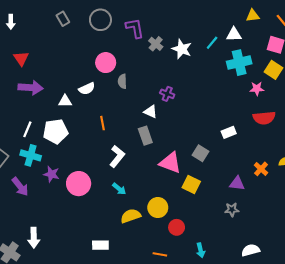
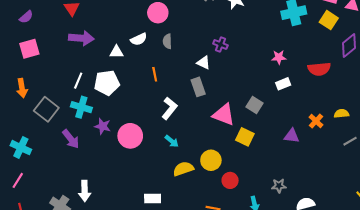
gray semicircle: (122, 81) -> (167, 41), moved
pink star: (257, 89) -> (279, 57), moved
gray star: (232, 210) -> (279, 186), moved

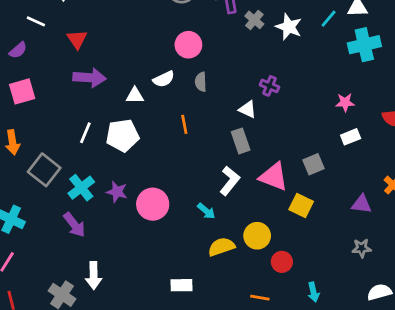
gray square: (254, 105) -> (313, 164), turned 35
cyan cross: (81, 107) -> (81, 188), moved, turned 36
white L-shape: (169, 108) -> (230, 181), moved
purple arrow: (71, 139) -> (74, 225), moved
gray star: (279, 186) -> (362, 248), moved

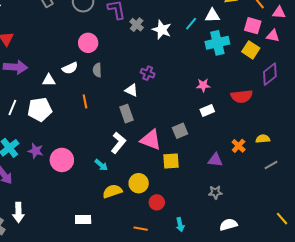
yellow square: (301, 206) -> (171, 161), turned -30

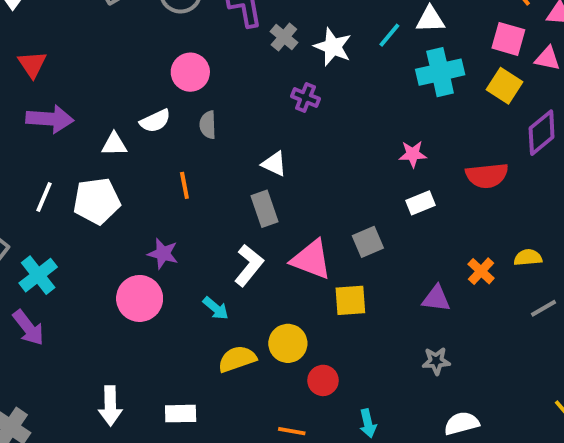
purple cross: (148, 73) -> (305, 97), moved
purple star: (36, 151) -> (163, 254), moved
white arrow: (18, 212) -> (110, 406), moved

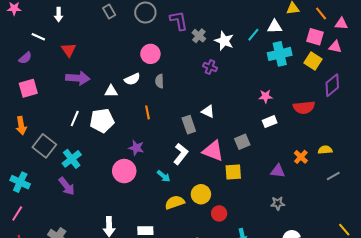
white triangle: (274, 164) -> (208, 111), moved

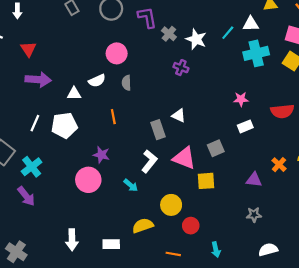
yellow semicircle: (175, 202) -> (143, 226), moved

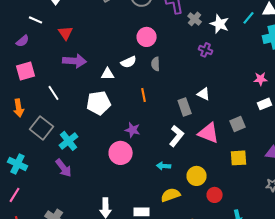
white line: (35, 123) -> (54, 93), moved, turned -56
yellow square: (206, 181) -> (239, 158), moved
cyan arrow: (131, 185) -> (164, 166), moved, turned 144

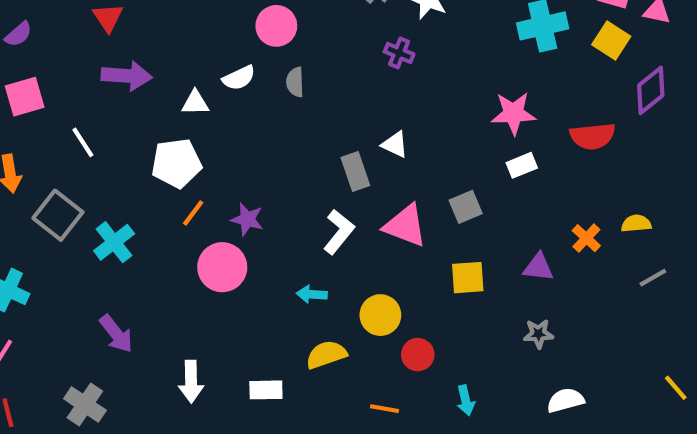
pink star: (261, 79) -> (513, 113), size x1.5
orange line: (144, 95) -> (193, 213), moved, turned 48
purple arrow: (64, 168) -> (116, 334), moved

